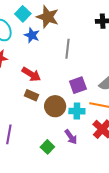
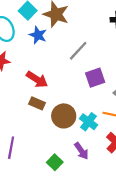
gray line: (67, 49) -> (78, 51), turned 36
purple square: (78, 85) -> (95, 78), moved
cyan cross: (77, 111) -> (88, 122), turned 35

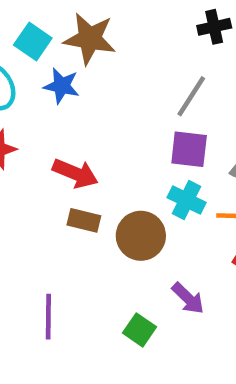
gray line: (78, 51) -> (191, 96), moved
purple square: (95, 78) -> (189, 149), turned 36
cyan cross: (88, 122) -> (187, 200), moved

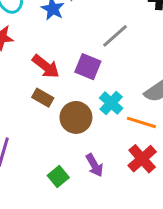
gray line: (191, 96) -> (115, 36), moved
purple square: (189, 149) -> (88, 67), moved

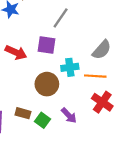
brown rectangle: (43, 98) -> (23, 113), moved
cyan cross: (111, 103) -> (70, 67), turned -36
green square: (58, 177) -> (43, 120), moved

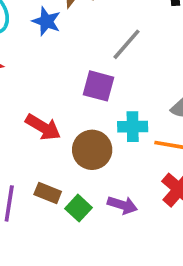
red arrow: (16, 52) -> (43, 127), moved
purple arrow: (69, 115) -> (122, 205), turned -36

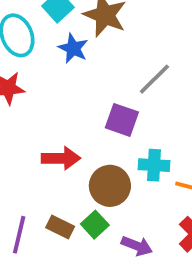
red arrow: (43, 127) -> (61, 158), turned -36
green square: (79, 208) -> (95, 225), moved

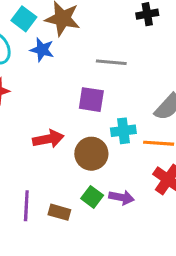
gray line: (154, 79) -> (111, 62), turned 60
green square: (95, 225) -> (92, 197), moved
brown rectangle: (60, 227) -> (59, 212), moved

